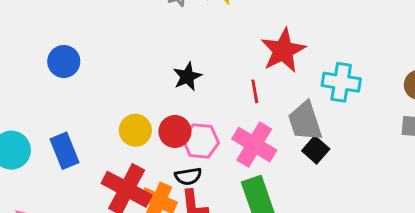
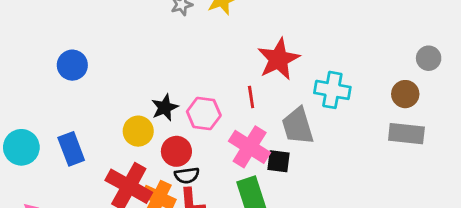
black star: (187, 77) -> (165, 108), moved
red circle: (175, 131) -> (176, 151), moved
pink hexagon: (201, 141) -> (204, 113), moved
black square: (316, 150) -> (278, 161), moved, turned -35

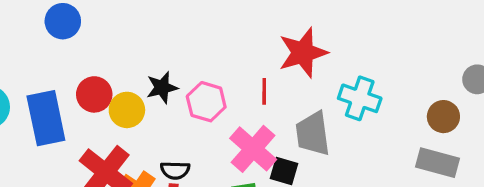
blue rectangle: (71, 149) -> (46, 118), size x1.4
red circle: (176, 151) -> (94, 94), moved

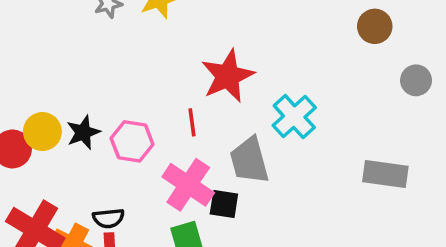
cyan cross: (360, 98) -> (294, 117), turned 36
yellow circle: (127, 110) -> (42, 132), moved
brown circle: (443, 117) -> (375, 26), moved

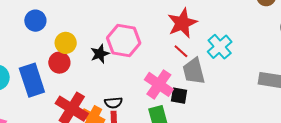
red line: (192, 122) -> (181, 51), moved, turned -42
yellow circle: (42, 132) -> (66, 43), moved
pink hexagon: (132, 141) -> (124, 41), moved, size x1.4

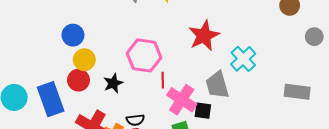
blue circle: (35, 21) -> (73, 35), moved
red line: (181, 51) -> (163, 80), moved, turned 49
black star: (100, 54) -> (113, 83), moved

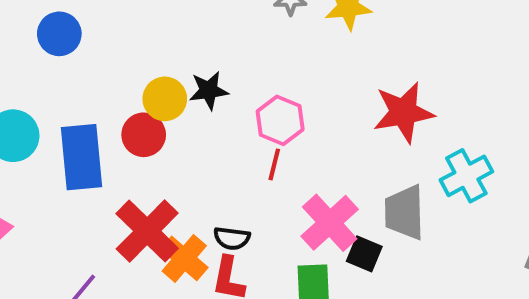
blue circle: (73, 35) -> (59, 34), moved
pink hexagon: (144, 55) -> (280, 120), size x0.7
red line: (163, 80) -> (274, 164), moved
black star: (113, 83) -> (209, 90), moved

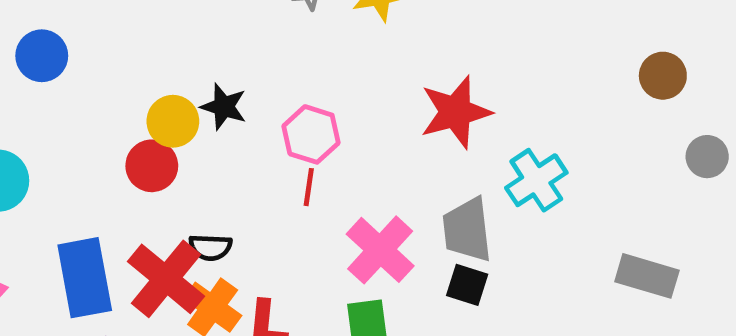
black star: (209, 90) -> (224, 107), turned 30
blue rectangle: (82, 157) -> (85, 278), moved
black semicircle: (232, 238) -> (210, 247), moved
black square: (364, 254) -> (467, 285), moved

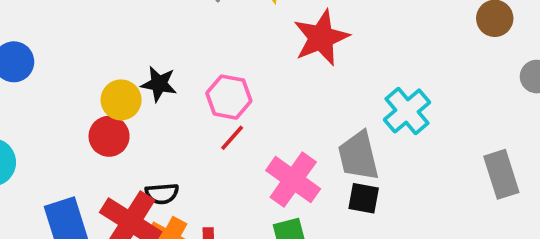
red star: (456, 112) -> (321, 38), moved
red line: (309, 187) -> (232, 138), turned 40
gray rectangle: (647, 276) -> (501, 174), turned 63

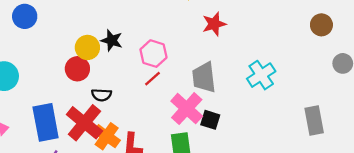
red star: (321, 38) -> (214, 24), size x0.7
gray trapezoid: (358, 156) -> (204, 77), moved
black semicircle: (162, 194) -> (102, 95), moved
black square: (364, 198) -> (210, 120), moved

